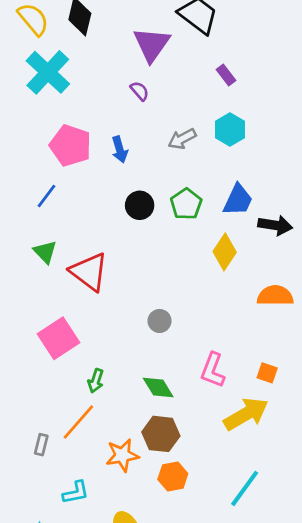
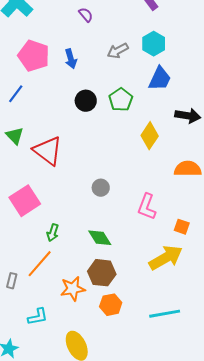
blue trapezoid: (238, 200) -> (160, 79), moved
pink L-shape: (213, 370) -> (147, 207), moved
cyan line: (245, 488) -> (165, 314), turned 44

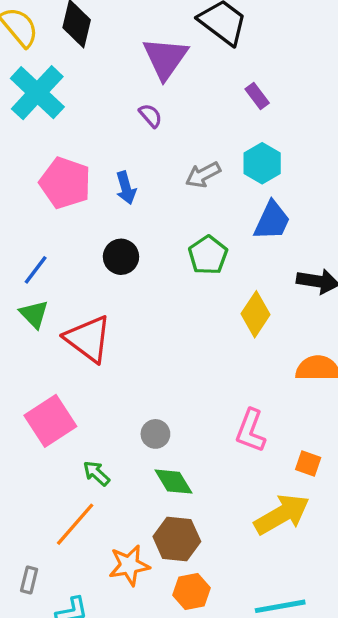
blue line: (16, 94) -> (36, 270), moved
black circle: (86, 101) -> (121, 257), moved
gray circle: (101, 188) -> (155, 434), moved
green arrow: (53, 233) -> (96, 473), turned 114
gray rectangle: (12, 281) -> (29, 580), moved

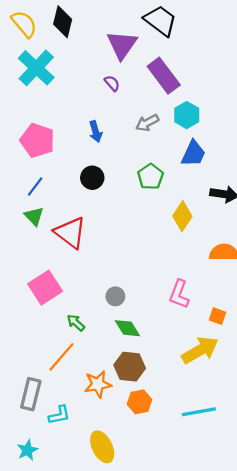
purple rectangle: (257, 96) -> (164, 76), moved, size x2.0
pink pentagon: (65, 183) -> (37, 140), moved
gray rectangle: (29, 580) -> (31, 394), size x1.8

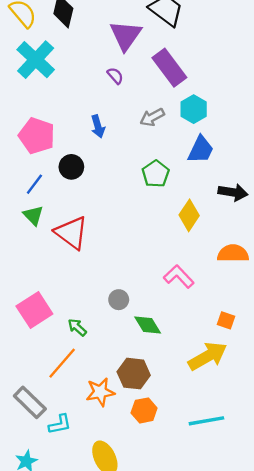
black circle: (92, 178) -> (71, 167), moved
pink square: (45, 288) -> (34, 310), moved
pink L-shape: (179, 294) -> (179, 277), moved, turned 116
green diamond: (127, 328) -> (148, 325), moved
gray rectangle: (31, 394) -> (30, 402), turned -60

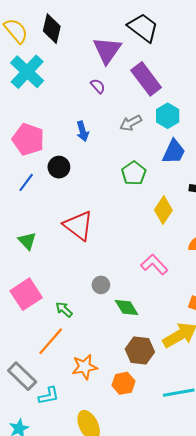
green triangle: (33, 215) -> (27, 241), moved
red triangle: (71, 233) -> (78, 225), moved
brown hexagon: (134, 374) -> (140, 351), moved

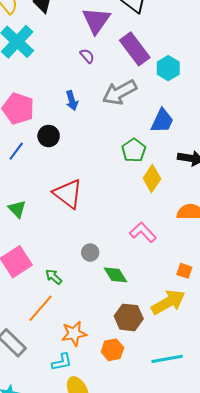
cyan hexagon: (168, 116) -> (168, 68), moved
gray arrow: (131, 123) -> (120, 92), size x1.6
green pentagon: (134, 173) -> (134, 150), moved
cyan L-shape: (49, 396) -> (62, 362), moved

